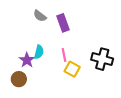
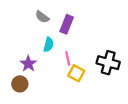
purple rectangle: (63, 23) -> (67, 24), turned 42
cyan semicircle: (39, 52) -> (49, 45), moved

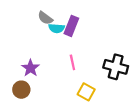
cyan semicircle: (49, 45) -> (57, 28), moved, turned 80
yellow square: (76, 73) -> (86, 92), moved

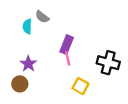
purple rectangle: (71, 26) -> (67, 45), moved
cyan semicircle: (57, 28) -> (27, 26), moved, turned 88

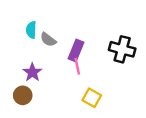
gray semicircle: (42, 17) -> (48, 40), moved
black cross: (108, 63) -> (122, 49), moved

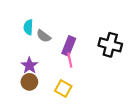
brown circle: (23, 95) -> (29, 82), moved
yellow square: (92, 98) -> (63, 88), moved

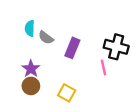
pink line: (70, 60) -> (103, 68), moved

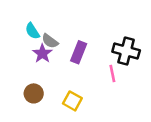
cyan semicircle: (30, 28) -> (32, 31), turned -35
purple star: (31, 69) -> (42, 54), moved

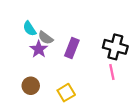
pink line: (112, 73) -> (112, 72), moved
yellow square: (72, 101) -> (66, 93), turned 30

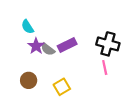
gray semicircle: (46, 38) -> (48, 49), moved
purple rectangle: (72, 48) -> (67, 45), turned 42

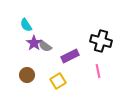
purple rectangle: (67, 45) -> (70, 56), moved
pink line: (105, 68) -> (98, 71), moved

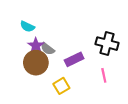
cyan semicircle: (26, 25) -> (27, 27), turned -32
brown circle: (27, 75) -> (36, 63), moved, size x1.5

